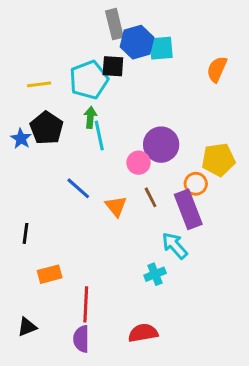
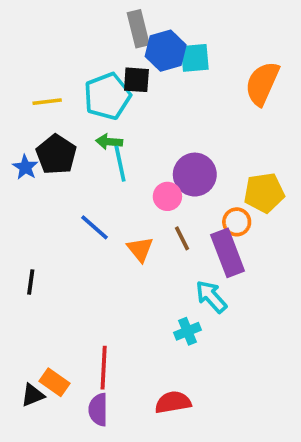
orange semicircle: (217, 69) -> (262, 83), size x1.4
green arrow: (90, 117) -> (109, 142), turned -90
orange rectangle: (50, 274) -> (54, 382), moved, turned 50

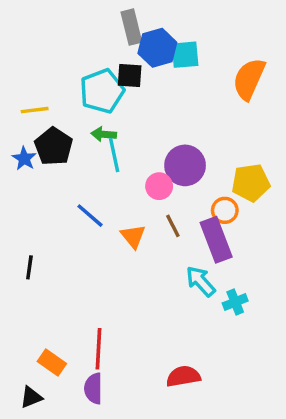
yellow line: (47, 102) -> (35, 110), moved
cyan cross: (187, 331) -> (235, 302), moved
black triangle: (33, 395) -> (31, 397), moved
red semicircle: (173, 402) -> (183, 376), moved

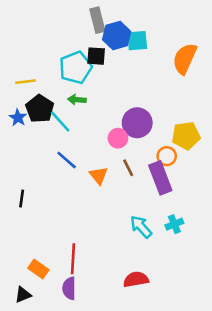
cyan line: (114, 155) -> (60, 121), moved, turned -30
cyan arrow: (201, 281) -> (141, 227), moved

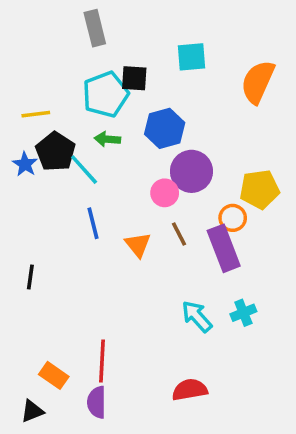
gray rectangle: (97, 20) -> (95, 28), moved
blue hexagon: (117, 36) -> (165, 128), moved
blue line: (67, 160) -> (93, 223), turned 35

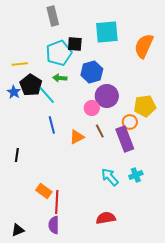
cyan square: (191, 57) -> (107, 32), size x1.4
orange triangle: (138, 245) -> (77, 137), turned 42
orange rectangle: (54, 375) -> (44, 191), moved

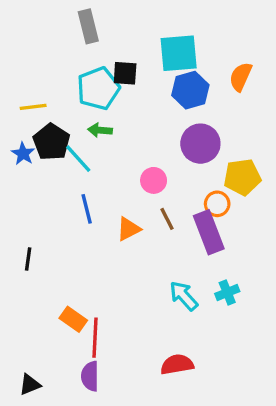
orange semicircle: (144, 46) -> (241, 77), size x0.7
blue hexagon: (92, 72) -> (190, 90), moved
purple circle: (107, 96) -> (200, 144), moved

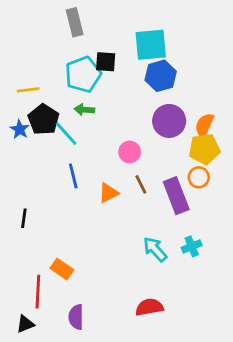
orange semicircle: (241, 77) -> (204, 125), moved
orange circle: (217, 204) -> (199, 177), moved
red line: (95, 338) -> (38, 292), moved

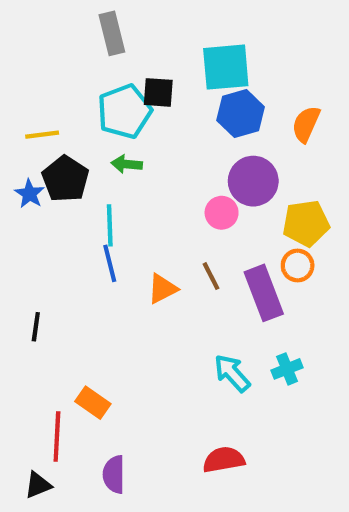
orange semicircle: (204, 125) -> (306, 124), moved
cyan line: (66, 134) -> (110, 225), moved, turned 40
pink circle: (130, 152) -> (222, 213), moved

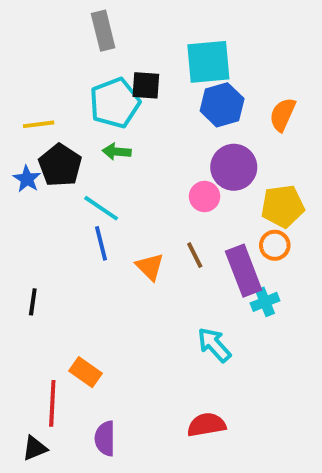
cyan line: (110, 225) -> (101, 208), turned -54
orange triangle: (162, 289) -> (150, 267), turned -48
cyan cross: (287, 369) -> (265, 302), moved

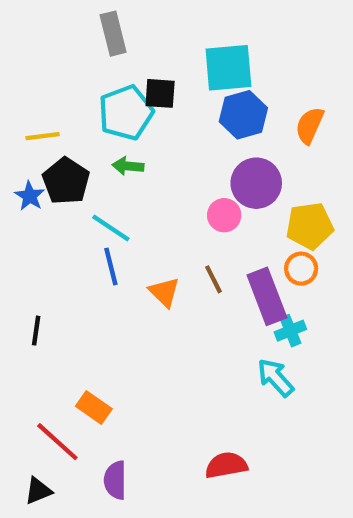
cyan arrow: (214, 345) -> (275, 378), moved
red line: (52, 403) -> (57, 442), turned -51

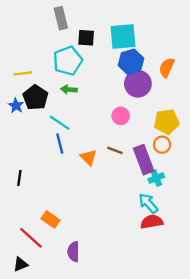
black square: (160, 93) -> (86, 38), moved
purple circle: (256, 183) -> (138, 84), moved
brown line: (213, 279) -> (115, 150), turned -42
red semicircle: (226, 465) -> (152, 222), moved
purple semicircle: (115, 480) -> (73, 252), moved

